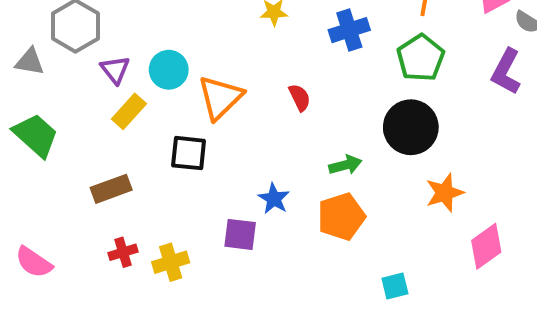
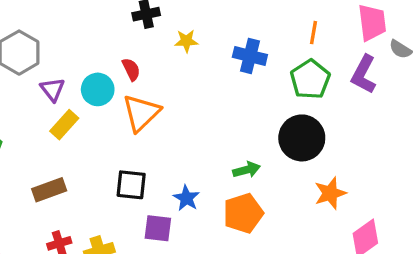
blue cross: (349, 30) -> (250, 56), turned 32
purple L-shape: (506, 72) -> (364, 74), moved
red semicircle: (300, 97) -> (131, 69), moved
black square: (189, 153) -> (131, 185), moved

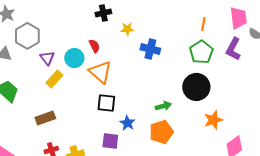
blue cross: (250, 56) -> (150, 49), moved
orange triangle: (141, 113) -> (100, 72), turned -35
black square: (131, 185) -> (106, 103), moved

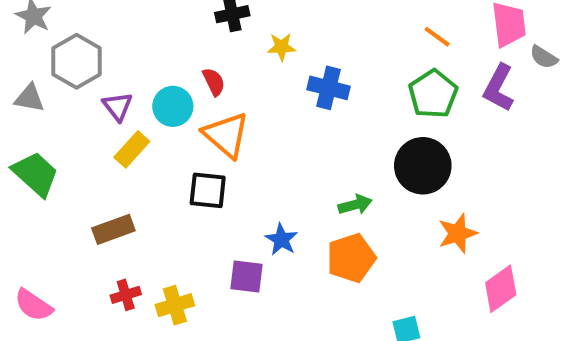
orange line: (203, 24) -> (437, 37), turned -64
black square: (106, 103) -> (208, 190), moved

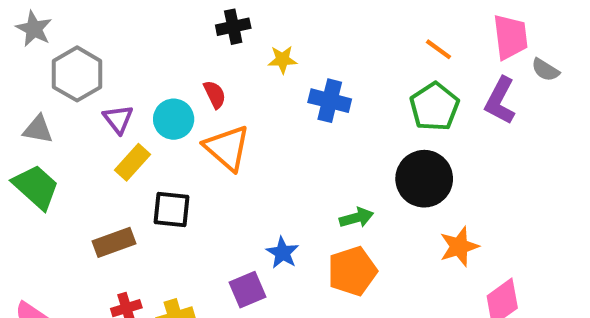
gray triangle: (29, 98) -> (38, 129), moved
black square: (208, 190) -> (172, 210), moved
purple square: (247, 276) -> (248, 290), turned -30

